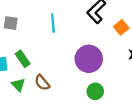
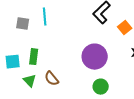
cyan line: (53, 23) -> (45, 17), moved
green rectangle: (23, 59) -> (34, 57), turned 42

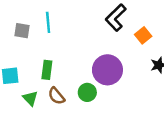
green rectangle: (34, 57) -> (47, 70), moved
green circle: (101, 87) -> (87, 92), moved

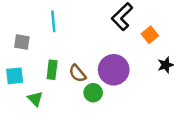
gray square: (22, 31) -> (22, 42), moved
brown semicircle: (56, 96) -> (77, 73), moved

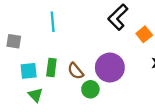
gray square: (22, 42) -> (14, 41), moved
cyan square: (15, 76) -> (29, 71), moved

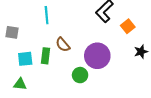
brown semicircle: (76, 71) -> (63, 45), moved
green triangle: (35, 95) -> (20, 84), moved, turned -40

